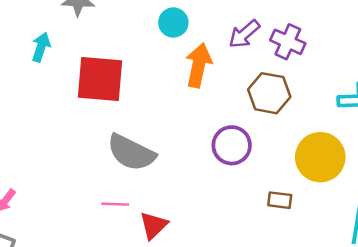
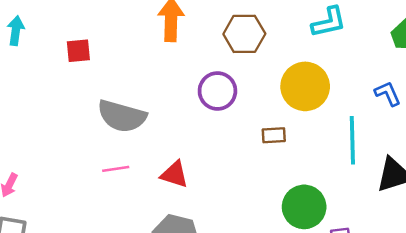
red square: (100, 79) -> (78, 51), size x0.5
red triangle: (154, 225) -> (174, 174), moved, turned -48

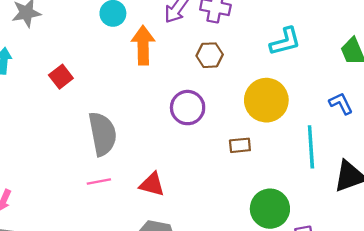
brown hexagon: (244, 34) -> (210, 55), size x0.7
red square: (78, 51) -> (61, 77), turned -30
gray semicircle: (122, 116) -> (102, 134), turned -114

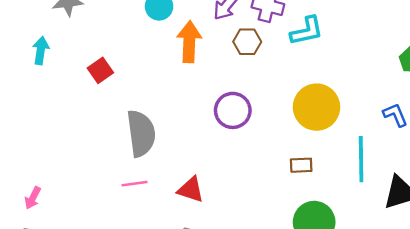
cyan L-shape: (285, 41) -> (307, 31), moved
brown hexagon: (210, 55) -> (247, 42), moved
brown rectangle: (240, 145) -> (301, 165), moved

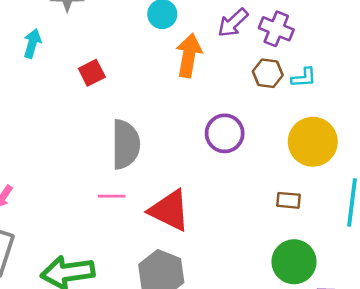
cyan L-shape: (307, 31) -> (304, 78), moved, size x0.7
brown hexagon: (247, 42) -> (268, 73), moved
red triangle: (191, 190) -> (169, 210), size x1.5

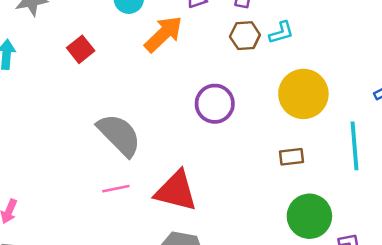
orange arrow: (189, 55) -> (163, 34), turned 48
red square: (92, 73) -> (81, 49), moved
gray semicircle: (126, 144) -> (119, 135), turned -33

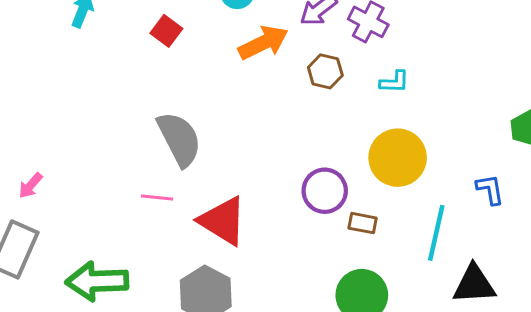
brown hexagon: (245, 36) -> (325, 71), moved
red square: (81, 49) -> (166, 31), turned -32
purple circle: (215, 104) -> (325, 191), moved

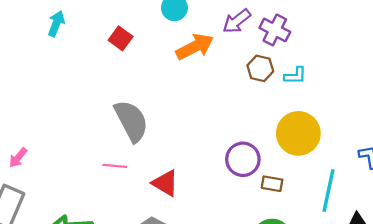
brown hexagon: (325, 71) -> (260, 68), moved
red triangle: (223, 221) -> (165, 183), size x0.7

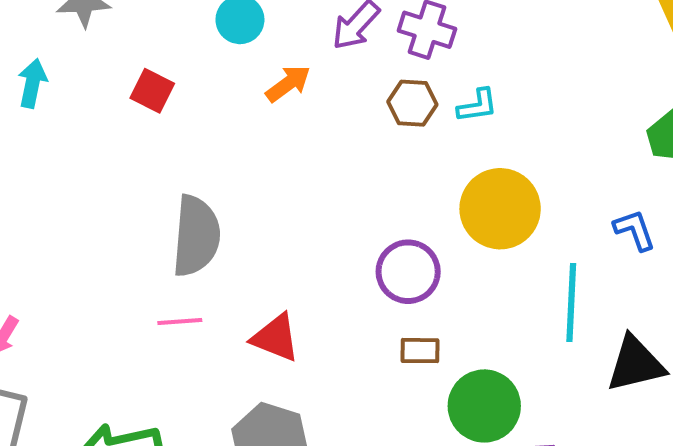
orange arrow: (195, 47) -> (288, 84), size x0.7
gray semicircle: (131, 121) -> (196, 236), turned 42
brown rectangle: (272, 184) -> (420, 351), moved

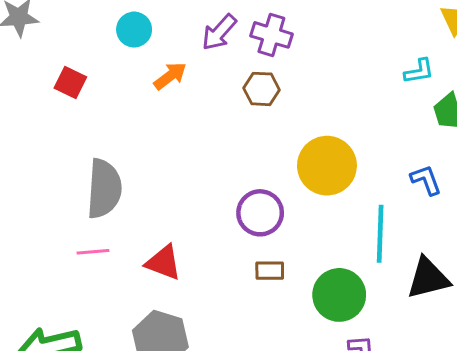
cyan L-shape: (477, 106) -> (419, 71), moved
green circle: (484, 406) -> (339, 295), moved

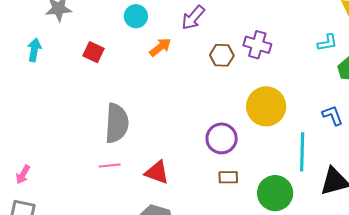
purple cross: (271, 35) -> (257, 45), moved

